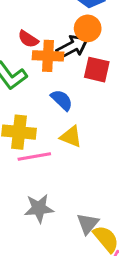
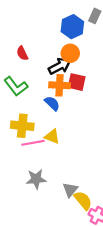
red semicircle: (28, 39) -> (22, 53), moved, turned 32
orange cross: (48, 56) -> (60, 85), moved
yellow triangle: (71, 137) -> (52, 136), moved

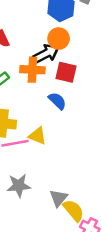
orange cross: (60, 85) -> (32, 70), moved
blue semicircle: (52, 103) -> (57, 101), moved

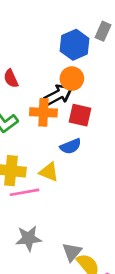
blue semicircle: (57, 101) -> (71, 146), turned 114
yellow triangle: (37, 136) -> (49, 172), moved

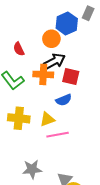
orange circle: (72, 79) -> (51, 39), moved
yellow triangle: (49, 172) -> (47, 119), turned -42
pink line: (24, 192) -> (58, 135), moved

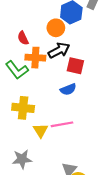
orange cross: (43, 74) -> (35, 58), moved
yellow triangle: (47, 119) -> (40, 130), moved, turned -42
gray star: (32, 169) -> (22, 159), moved

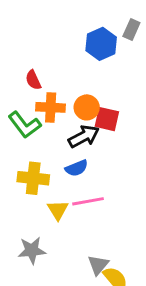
orange circle: (56, 28) -> (87, 107), moved
black arrow: (59, 50) -> (84, 136), moved
blue semicircle: (68, 89) -> (77, 168), moved

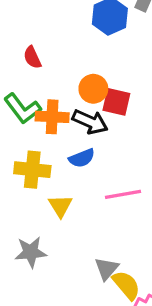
orange cross: (51, 107) -> (52, 117), moved
black arrow: (84, 136) -> (90, 122), turned 52
pink line: (88, 201) -> (123, 194), moved

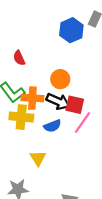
red square: (116, 102) -> (75, 105), moved
yellow cross: (32, 170) -> (21, 117), moved
pink line: (123, 194) -> (83, 123), moved, turned -45

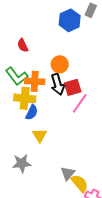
black arrow: (58, 101) -> (58, 84), turned 50
red square: (75, 105) -> (73, 87), turned -30
blue semicircle: (52, 126) -> (32, 112), moved, turned -42

